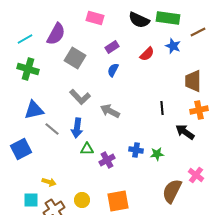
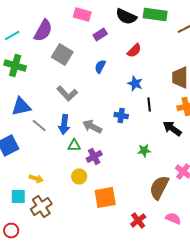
blue star: (173, 46) -> (135, 84), moved
purple rectangle: (112, 47) -> (100, 34), moved
gray arrow: (110, 111) -> (92, 126), moved
blue cross: (136, 150) -> (121, 116), moved
yellow circle: (82, 200) -> (79, 176), moved

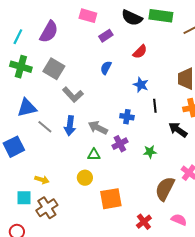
cyan line: (12, 36) -> (18, 37), turned -35
gray square: (62, 54) -> (54, 69), moved
green triangle: (74, 146) -> (94, 155), moved
purple cross: (94, 156) -> (120, 144), moved

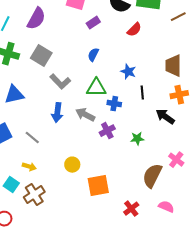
red semicircle: (140, 52) -> (134, 30), moved
gray line: (45, 127) -> (32, 138), moved
green triangle: (94, 155) -> (96, 88), moved, size x1.5
cyan square: (24, 198) -> (11, 185), turned 35

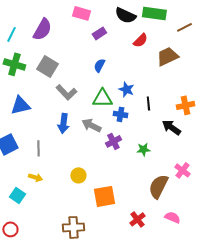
brown trapezoid: (173, 66) -> (167, 56), moved, turned 65
blue star: (128, 72) -> (126, 89), moved
gray line: (32, 138) -> (38, 148), turned 49
brown cross: (34, 195) -> (73, 227), moved, turned 30

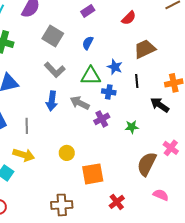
brown trapezoid: (167, 56) -> (145, 49), moved
gray square: (47, 66) -> (53, 36), moved
yellow arrow: (35, 177) -> (24, 155), size x1.5
red cross: (137, 219) -> (117, 202), moved

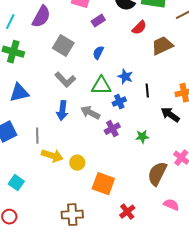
brown trapezoid: (145, 49) -> (162, 46), moved
blue cross: (109, 92) -> (119, 102), turned -32
yellow arrow: (24, 155) -> (52, 156), moved
orange square: (93, 174) -> (103, 184), turned 30

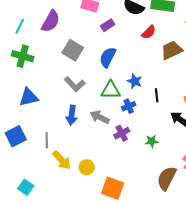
blue semicircle: (98, 53) -> (108, 57), size x1.5
yellow arrow: (52, 156) -> (62, 160), turned 30

